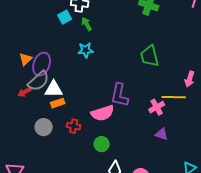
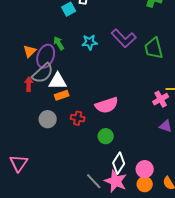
green arrow: (87, 24) -> (59, 43), moved
red arrow: (25, 92) -> (29, 84), turned 120
purple L-shape: (120, 95) -> (124, 38), moved, turned -55

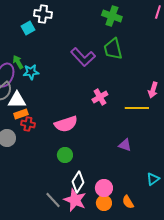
cyan star: (90, 42) -> (31, 72), moved
green trapezoid: (154, 48) -> (113, 49), moved
pink cross: (161, 99) -> (100, 97), moved
red cross: (78, 118) -> (28, 124), moved

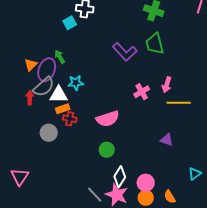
cyan star: (31, 72) -> (76, 83), moved
pink arrow: (153, 90) -> (167, 85), moved

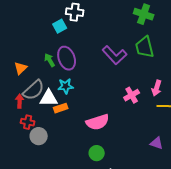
purple ellipse: (47, 70) -> (67, 58), moved, turned -40
orange rectangle: (63, 109) -> (61, 108), moved
red cross: (70, 119) -> (28, 122), moved

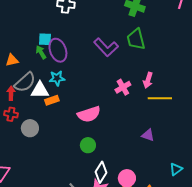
cyan square: (60, 26) -> (45, 39), moved, turned 32
orange triangle: (21, 68) -> (12, 60), turned 32
red cross: (28, 122) -> (11, 114), moved

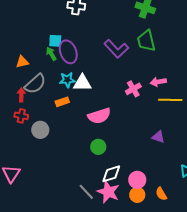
pink arrow: (148, 80) -> (158, 82), turned 63
white triangle: (40, 90) -> (82, 83), moved
white diamond: (101, 172) -> (111, 174), turned 40

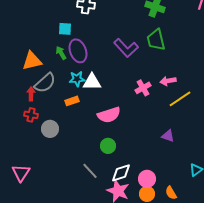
cyan square: (55, 41) -> (65, 29), moved
orange triangle: (22, 62) -> (32, 61), size x1.5
yellow line: (170, 100) -> (180, 99), turned -35
gray line: (86, 192) -> (90, 171), moved

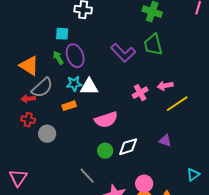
orange triangle: (32, 61) -> (29, 66), turned 45
red arrow: (31, 94) -> (28, 99), turned -96
white diamond: (121, 173) -> (128, 147), moved

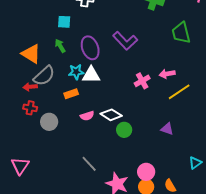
green trapezoid: (153, 45) -> (181, 33), moved
purple ellipse: (75, 56) -> (90, 48), moved
pink semicircle: (106, 120) -> (87, 116), moved, size x0.6
white diamond: (128, 147) -> (111, 115), moved, turned 50
green circle: (105, 151) -> (124, 130), moved

